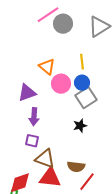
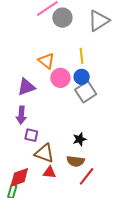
purple arrow: (34, 117) -> (21, 115), moved
black star: (80, 126) -> (80, 139), moved
red triangle: (50, 178) -> (49, 172), size x0.6

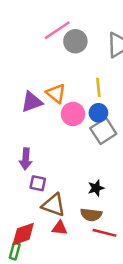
purple triangle: (26, 87) -> (32, 102), moved
red line: (87, 176) -> (104, 233), turned 66

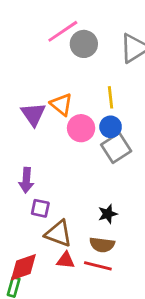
purple triangle: (32, 102) -> (33, 114), turned -45
red line: (104, 233) -> (98, 266), moved

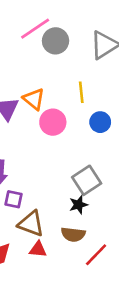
blue circle: (111, 127) -> (100, 122), moved
gray square: (116, 148) -> (87, 180), moved
red line: (98, 266) -> (96, 255), moved, turned -60

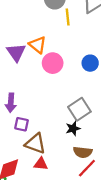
yellow line: (81, 92) -> (68, 17), moved
brown semicircle: (73, 234) -> (83, 152), moved

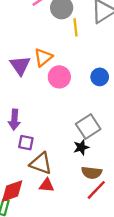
orange triangle: (38, 45) -> (43, 57), turned 42

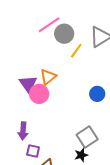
yellow line: (75, 27) -> (76, 51), turned 42
pink circle: (59, 77) -> (39, 94), moved

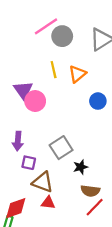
yellow line: (76, 51) -> (54, 70), moved, turned -49
orange triangle: (48, 77) -> (77, 74), moved
gray square: (87, 137) -> (61, 148), moved

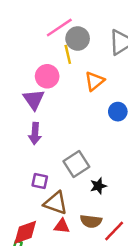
yellow line: (54, 70) -> (68, 54), moved
pink circle: (35, 101) -> (47, 76), moved
purple arrow: (18, 141) -> (35, 134), moved
brown semicircle: (90, 191) -> (91, 221), moved

